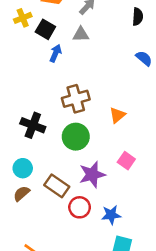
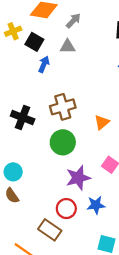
black cross: (33, 125) -> (23, 118), moved
brown rectangle: (57, 186) -> (50, 230), moved
brown semicircle: (21, 193) -> (12, 196), turned -84
blue star: (111, 215) -> (96, 205), moved

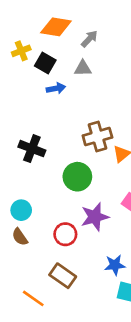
blue arrow: (44, 64) -> (56, 88), turned 56
brown cross: (63, 107) -> (97, 137), moved
blue star: (96, 205) -> (115, 265), moved
red circle: (66, 209) -> (65, 234), moved

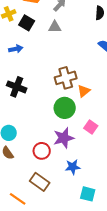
blue arrow: (56, 88) -> (16, 49), moved
green circle: (77, 177) -> (65, 108), moved
blue star: (115, 265) -> (73, 167), moved

